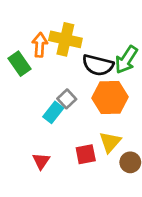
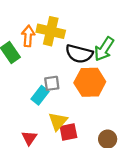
gray square: (67, 99) -> (52, 83), turned 35
yellow triangle: (110, 142) -> (58, 121), moved

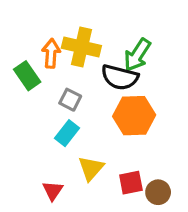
green arrow: (104, 49) -> (137, 55), moved
gray square: (52, 83) -> (70, 100), moved, turned 35
red square: (68, 132) -> (131, 183), moved

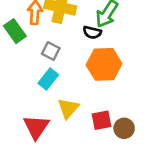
black semicircle: (120, 77) -> (92, 32), size x0.6
red triangle: (53, 191) -> (36, 127), size x1.5

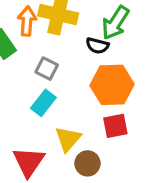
red square: (101, 120) -> (115, 126), moved
brown circle: (124, 128) -> (88, 163), moved

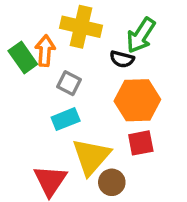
orange arrow: (27, 21) -> (45, 51), moved
cyan rectangle: (43, 103) -> (66, 119), turned 30
yellow triangle: (68, 139) -> (91, 157), size x1.4

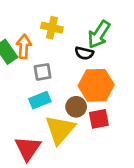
yellow cross: (81, 27) -> (52, 28), size x0.7
gray square: (69, 83) -> (43, 72), turned -36
brown circle: (112, 182) -> (76, 107), moved

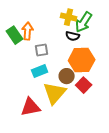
yellow cross: (52, 28) -> (69, 17), moved
red square: (99, 119) -> (84, 85), turned -35
red triangle: (28, 148) -> (31, 107), turned 45

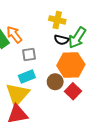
green arrow: (84, 22) -> (77, 38), moved
orange arrow: (28, 31) -> (14, 35), turned -42
yellow triangle: (55, 93) -> (17, 94), moved

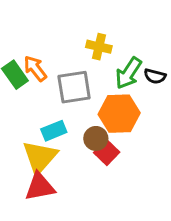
black semicircle: (61, 40) -> (155, 76), moved
gray square: (29, 55) -> (74, 87), moved, size x1.6
red square: (73, 91) -> (107, 152), moved

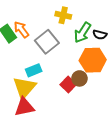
gray square: (74, 87) -> (47, 42), turned -30
orange hexagon: (119, 114) -> (93, 60), moved
brown circle: (96, 138) -> (79, 78), moved

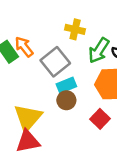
cyan rectangle: (34, 70) -> (66, 85), moved
brown circle: (79, 78) -> (66, 100), moved
red square: (68, 85) -> (100, 119), moved

